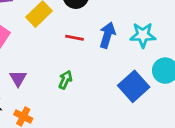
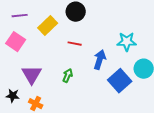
blue arrow: (107, 35) -> (100, 60), moved
purple triangle: (18, 78) -> (32, 75), size x1.5

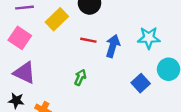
blue arrow: (100, 60) -> (113, 46), moved
purple triangle: (32, 75) -> (24, 73), moved, turned -35
blue square: (120, 81) -> (141, 83), size x0.7

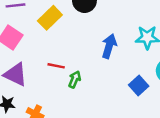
red line: (88, 40) -> (56, 66), moved

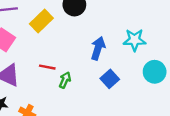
blue square: (139, 86) -> (110, 79), moved

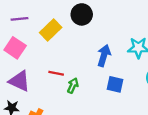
blue square: (110, 79) -> (115, 84), turned -35

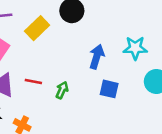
red line: (56, 73) -> (33, 81), moved

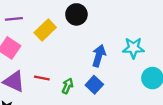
blue square: (109, 89) -> (94, 85), moved, turned 30

